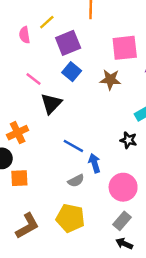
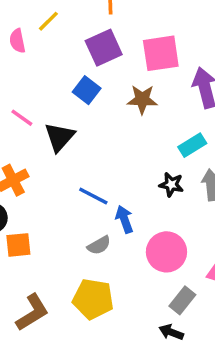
purple square: (68, 43) -> (104, 48), moved
pink line: (33, 79) -> (22, 118), moved
gray rectangle: (122, 221) -> (182, 300), moved

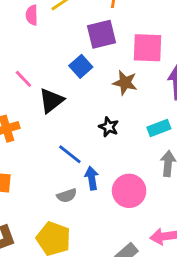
black star: (171, 185) -> (109, 127), moved
pink circle: (166, 252) -> (129, 191), moved

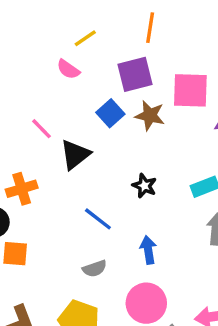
pink semicircle: (32, 15) -> (68, 69), moved, turned -54
brown star: (125, 83) -> (150, 116), moved
blue arrow: (92, 178) -> (148, 250), moved
pink circle: (129, 191) -> (146, 303), moved

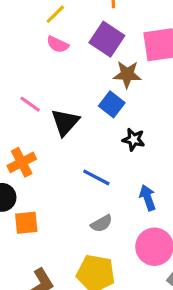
pink semicircle: (68, 69) -> (58, 44), moved
purple square: (135, 74) -> (107, 39), turned -32
blue square: (110, 113) -> (112, 104), moved

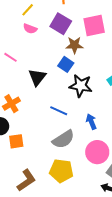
pink line: (30, 104) -> (11, 57), moved
black star: (134, 139) -> (81, 86), size x1.6
gray semicircle: (102, 224) -> (63, 139), size x1.6

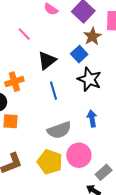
brown star: (74, 45) -> (92, 36), turned 30
blue line: (59, 111) -> (54, 91), moved, turned 36
pink circle: (97, 152) -> (79, 155), moved

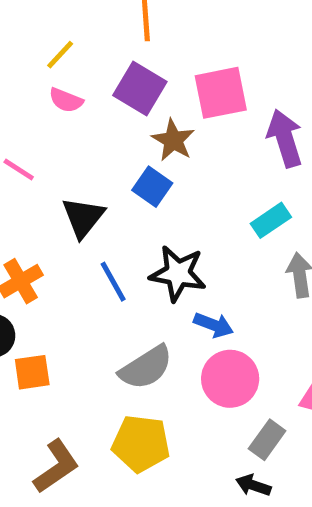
black star: (89, 79) -> (178, 273), moved
blue arrow: (92, 119) -> (214, 325), turned 133
pink circle: (79, 155) -> (230, 379), moved

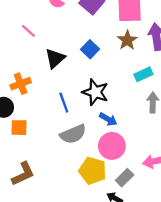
brown star: (173, 140) -> (127, 40), moved
blue line: (113, 282) -> (64, 103), moved
yellow pentagon: (141, 444) -> (93, 171), moved

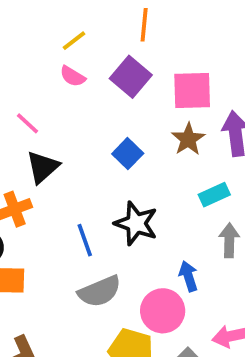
black triangle: (55, 58) -> (43, 167), moved
blue arrow: (108, 119) -> (188, 276), moved, turned -138

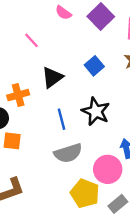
black triangle: (43, 167) -> (52, 77), moved

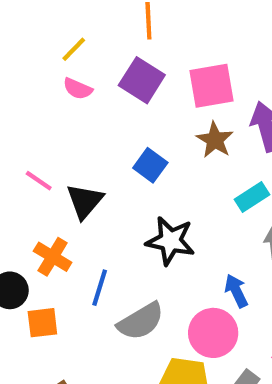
pink line: (31, 40) -> (39, 181), moved
orange cross: (18, 95) -> (53, 257), moved, turned -30
blue line: (62, 119) -> (100, 288), moved, turned 45

